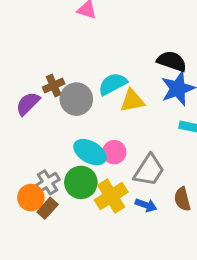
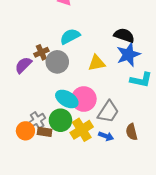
cyan semicircle: (113, 84) -> (70, 36), moved
pink circle: (114, 152) -> (84, 99), size x1.5
brown rectangle: (48, 208) -> (45, 132), moved, turned 56

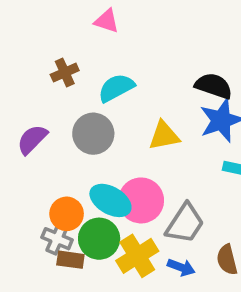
brown cross: (41, 52) -> (65, 73), moved
gray cross: (37, 120) -> (57, 239), turned -35
orange circle: (25, 131) -> (67, 214), moved

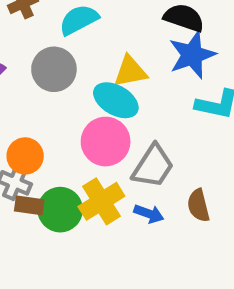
cyan ellipse: (110, 200) -> (116, 100), moved
green circle: (99, 239) -> (60, 210), moved

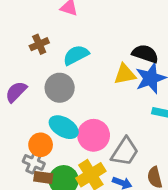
yellow triangle: (130, 71) -> (125, 74), moved
cyan ellipse: (116, 100) -> (64, 127), moved

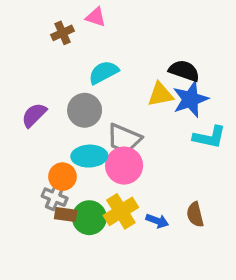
brown cross: (39, 44) -> (62, 33), moved
cyan ellipse: (64, 127) -> (89, 156), turned -32
gray trapezoid: (125, 152) -> (124, 139), moved, turned 80

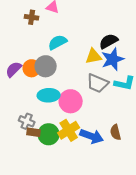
brown cross: (62, 33) -> (32, 17), turned 32
black semicircle: (184, 71) -> (109, 41), turned -48
gray trapezoid: (124, 139) -> (98, 83), moved
orange circle: (62, 177) -> (32, 68), moved
blue arrow: (157, 221) -> (92, 136), size x1.6

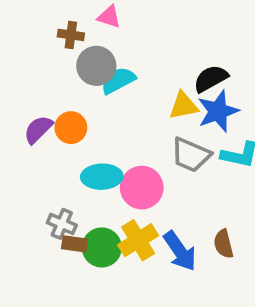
gray circle: (46, 66) -> (96, 66), moved
blue arrow: (92, 136) -> (180, 251), turned 35

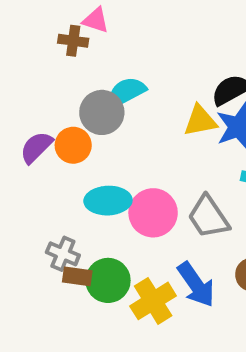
pink triangle: (109, 17) -> (96, 20), moved
gray circle: (96, 66) -> (102, 112), moved
gray trapezoid: (191, 155) -> (208, 217), moved, turned 33
yellow cross: (138, 240) -> (153, 301), moved

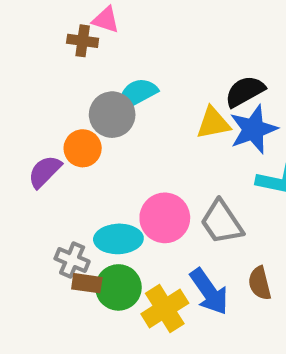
purple semicircle: (36, 147) -> (45, 171), moved
cyan ellipse: (108, 201) -> (118, 239), moved

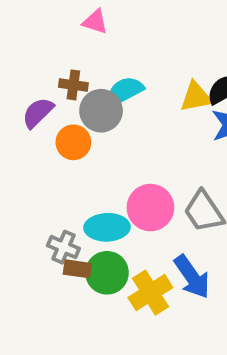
brown cross: (83, 41) -> (73, 85), moved
yellow triangle: (213, 123) -> (196, 97), moved
purple semicircle: (45, 171) -> (38, 113), moved

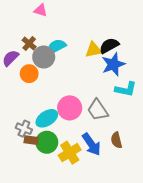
brown cross: (73, 85) -> (29, 44), turned 32
cyan ellipse: (107, 227) -> (47, 118), turned -30

